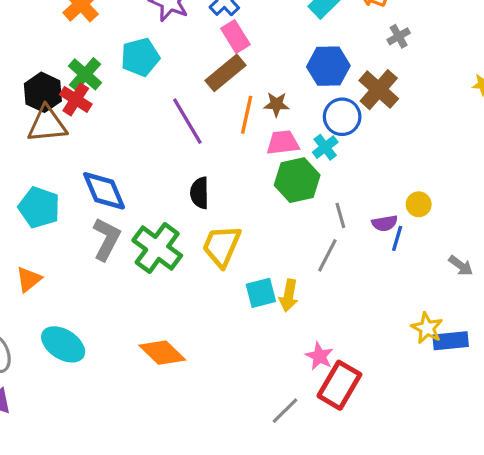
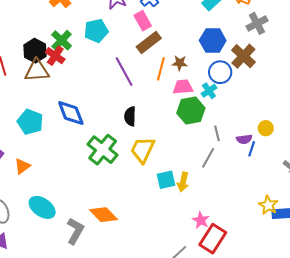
pink rectangle: (235, 36) -> (143, 21), moved
gray cross: (399, 36) -> (257, 23), size x1.5
gray L-shape: (106, 239) -> (75, 231), moved

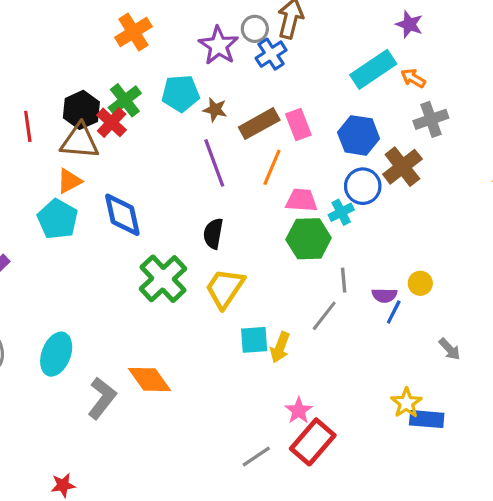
pink rectangle: (143, 21) -> (298, 125), moved
brown star: (180, 63) -> (215, 110), moved
orange triangle: (22, 166) -> (69, 181), moved
cyan ellipse: (42, 207) -> (56, 354), turned 68

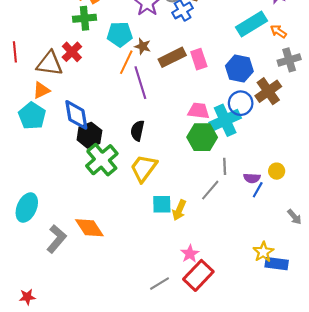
green cross: (125, 100) -> (84, 18), moved, turned 30
black hexagon: (81, 110) -> (89, 135), moved
orange line: (272, 167) -> (126, 62), moved
cyan cross: (341, 212) -> (225, 120), size x1.8

